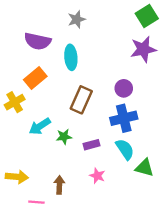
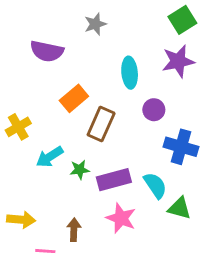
cyan ellipse: (71, 57) -> (130, 73), moved
orange rectangle: (35, 78) -> (74, 98), moved
blue cross: (124, 118) -> (181, 147), moved, turned 30
purple rectangle: (92, 145) -> (114, 180), size x1.6
pink star: (97, 176) -> (121, 218), size x1.5

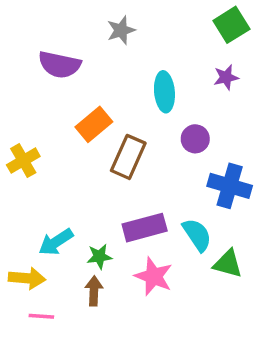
purple star: (178, 61) -> (226, 77), size x0.6
cyan arrow: (50, 157) -> (56, 242), moved
green star: (80, 170) -> (99, 256), moved
pink line: (45, 251) -> (41, 316), moved

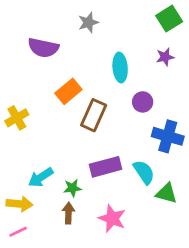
pink star: (154, 276) -> (112, 218), moved
pink line: (41, 316) -> (18, 232), moved, turned -30

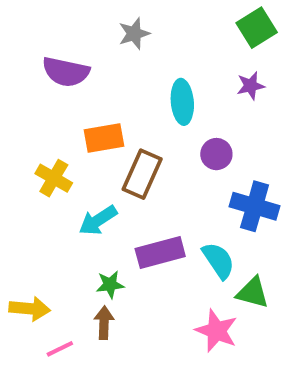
orange rectangle: (68, 91) -> (104, 138), turned 30
yellow cross: (17, 118) -> (54, 178), moved, turned -30
cyan arrow: (41, 177) -> (98, 220), moved
pink star: (112, 218) -> (216, 331), moved
pink line: (18, 232) -> (60, 349), moved

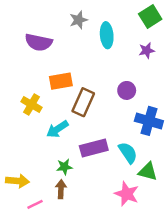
cyan ellipse: (182, 102) -> (107, 35), moved

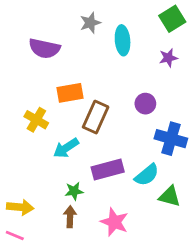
cyan semicircle: (128, 153) -> (147, 175), turned 85
pink star: (127, 194) -> (114, 222), moved
pink line: (35, 204) -> (15, 235), moved, turned 49

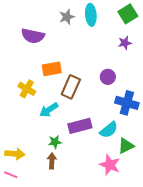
cyan ellipse: (123, 40) -> (91, 15), moved
green triangle: (170, 196) -> (126, 146), turned -42
pink star: (114, 222) -> (110, 165), moved

